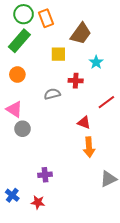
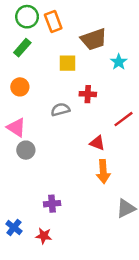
brown trapezoid: (81, 34) -> (94, 39), turned 35
green rectangle: (19, 41) -> (22, 48), size x0.7
cyan star: (96, 62) -> (119, 62), moved

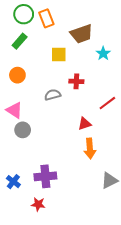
red triangle: (97, 143) -> (85, 124), turned -40
purple cross: (52, 204) -> (45, 176), size x1.5
blue cross: (14, 227) -> (13, 182), moved

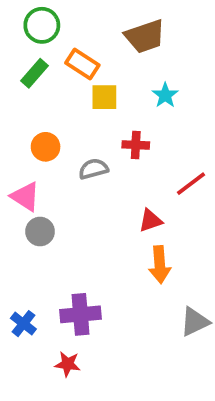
orange rectangle: (46, 18) -> (82, 64), moved, turned -36
brown trapezoid: (82, 34) -> (145, 36), moved
cyan star: (103, 53) -> (165, 95), moved
orange circle: (17, 75) -> (46, 147), moved

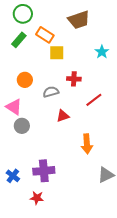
cyan star: (165, 95) -> (102, 52), moved
red line: (191, 184) -> (94, 100), moved
red triangle: (150, 220) -> (63, 116), moved

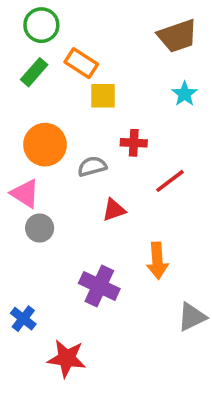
brown trapezoid: (79, 20) -> (177, 36), moved
orange circle: (25, 80) -> (45, 145), size x1.5
purple cross: (44, 171) -> (99, 286), moved, turned 30
red star: (37, 198) -> (67, 358), size x1.5

